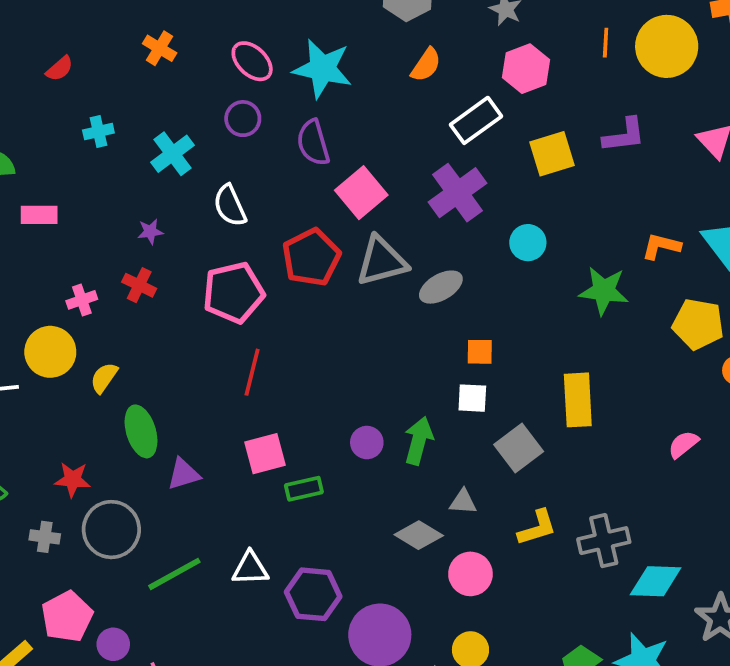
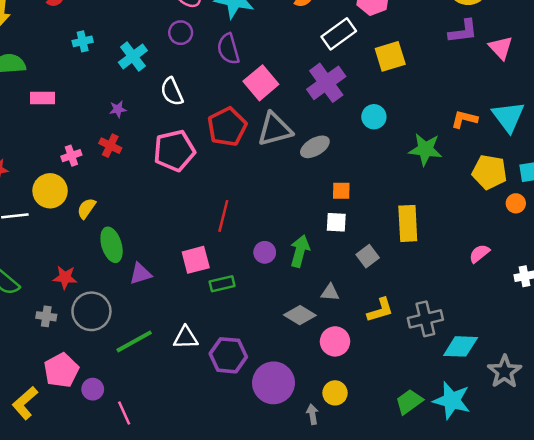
purple L-shape: (624, 135) -> (463, 31), moved
red line: (252, 372) -> (223, 216), moved
gray square: (519, 448) -> (368, 256), size x0.7

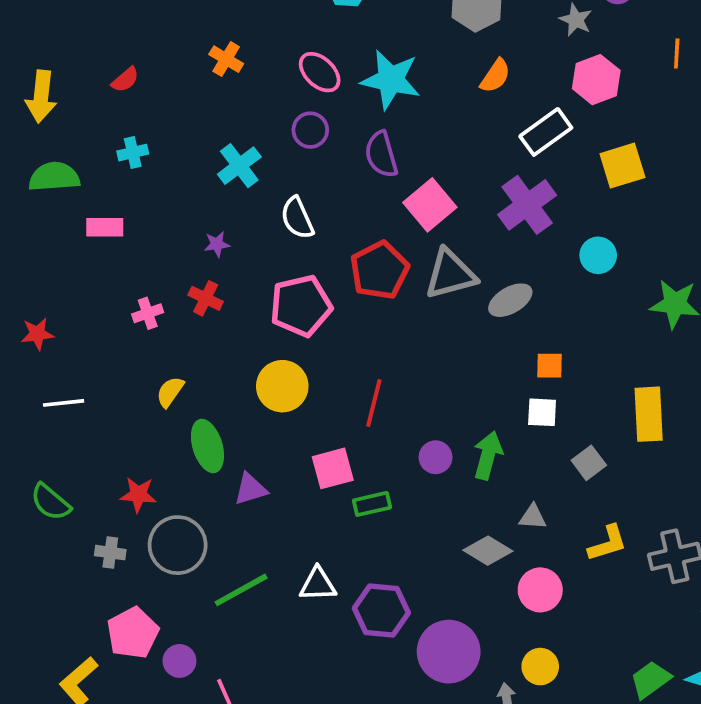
cyan cross: (83, 41) -> (133, 153), moved
yellow circle: (50, 191) -> (282, 386), moved

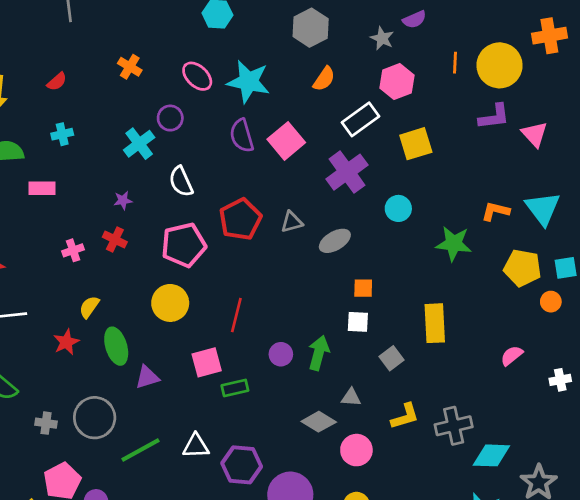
purple circle: (310, 130) -> (170, 118), moved
pink square: (430, 205) -> (286, 141), moved
gray triangle: (450, 274) -> (292, 222), size x0.6
red star: (138, 495) -> (66, 342), moved, turned -30

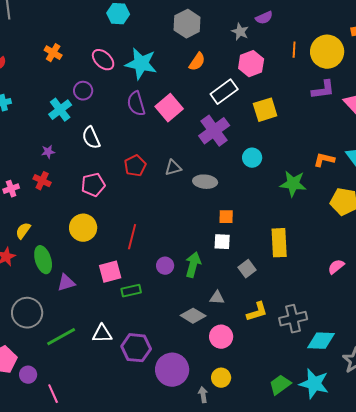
red pentagon: (240, 219) -> (135, 166), size x0.7
gray ellipse: (335, 241) -> (205, 182), turned 35
pink pentagon: (184, 245) -> (93, 185), size x0.7

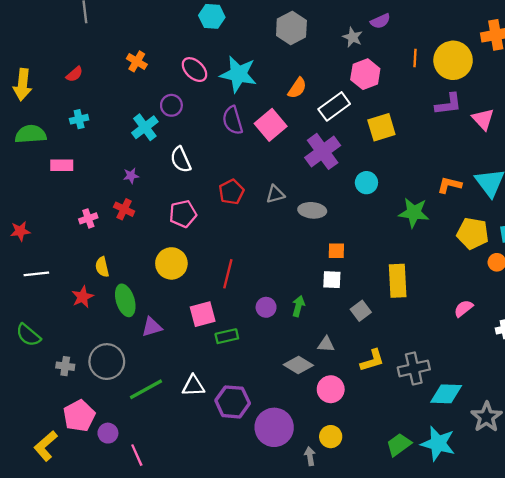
orange semicircle: (197, 62) -> (297, 88), moved
yellow semicircle: (23, 231) -> (102, 267), turned -48
green arrow: (193, 265) -> (298, 306), size x0.7

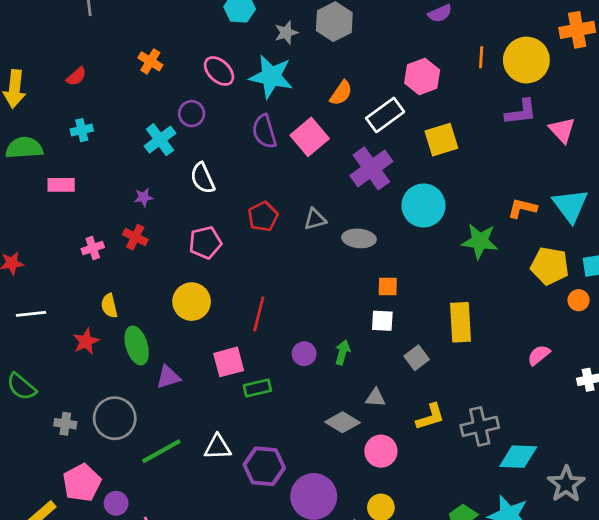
gray star: (353, 37) -> (286, 33), moved, turned 30
cyan circle: (366, 183) -> (423, 206), size x1.6

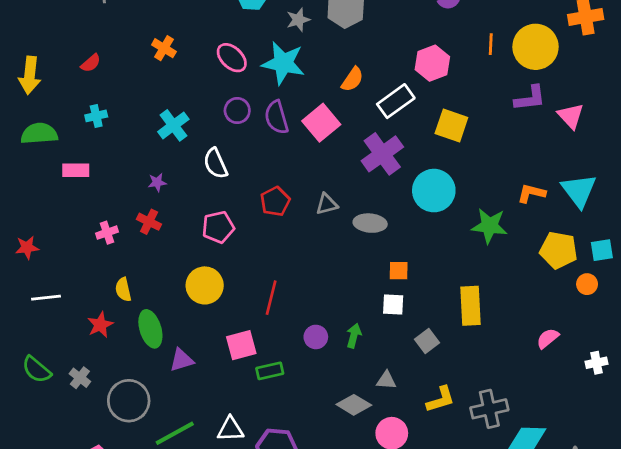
purple circle: (192, 114) -> (237, 111), moved
yellow square: (441, 140) -> (451, 125), turned 36
gray cross: (65, 424) -> (80, 378), moved, turned 30

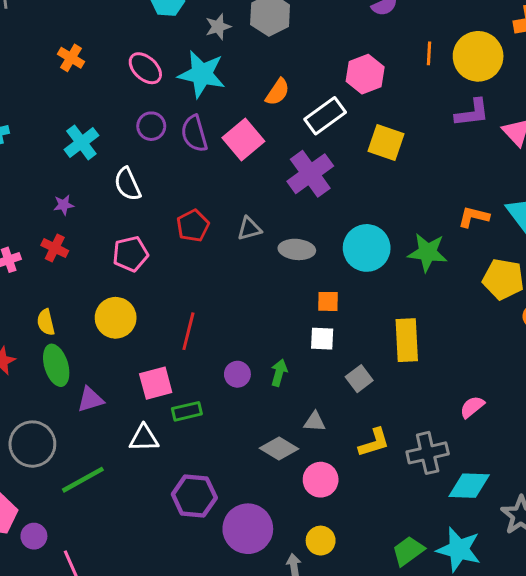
cyan circle: (434, 191) -> (367, 248), moved
yellow semicircle: (123, 290) -> (46, 322), moved
pink semicircle: (548, 338) -> (472, 407), moved
white triangle: (230, 429) -> (144, 438), moved

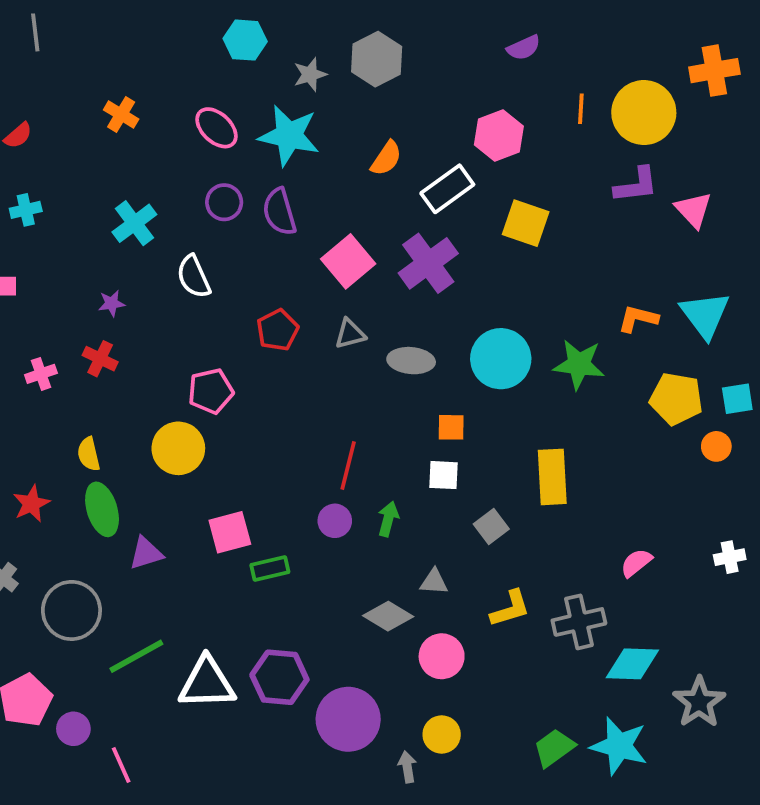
pink square: (243, 140) -> (348, 261), moved
pink pentagon: (130, 254) -> (211, 391), moved
red line: (188, 331) -> (348, 465), moved
white triangle: (144, 438) -> (207, 683), moved, size x1.5

